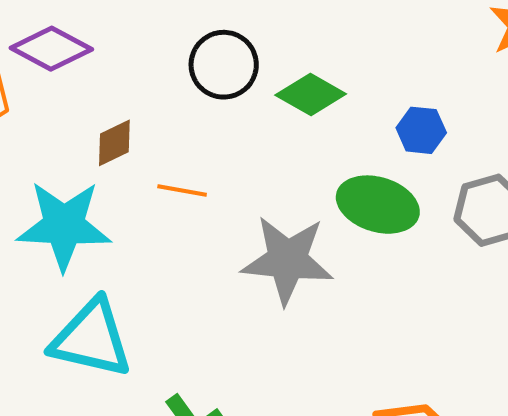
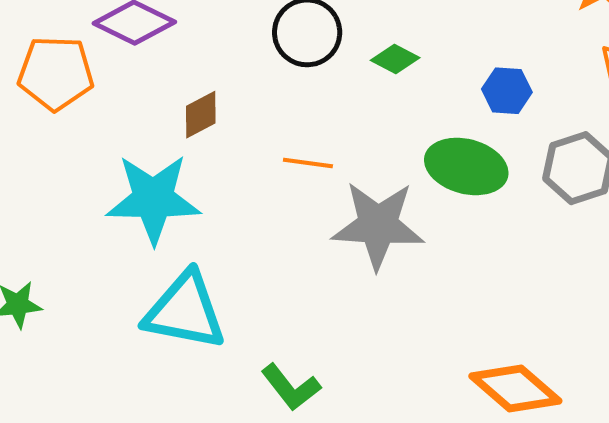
green diamond: (311, 95) -> (395, 59), size x0.7
orange line: (182, 191) -> (308, 163), moved

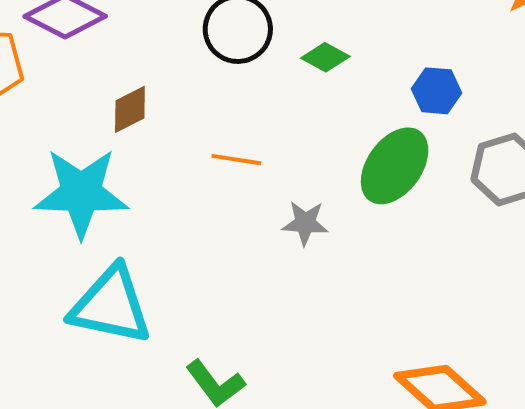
green ellipse: (466, 166) -> (395, 166), turned -70
gray star: (378, 225) -> (305, 223), size x0.5

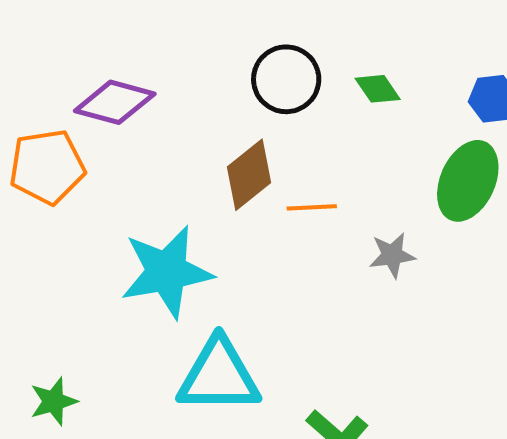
green diamond: (325, 57) -> (378, 89), turned 39
brown diamond: (130, 109) -> (249, 175), moved, size x1.4

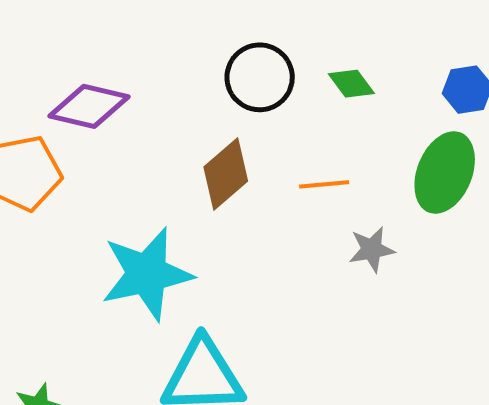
orange line: (312, 207) -> (324, 184), moved

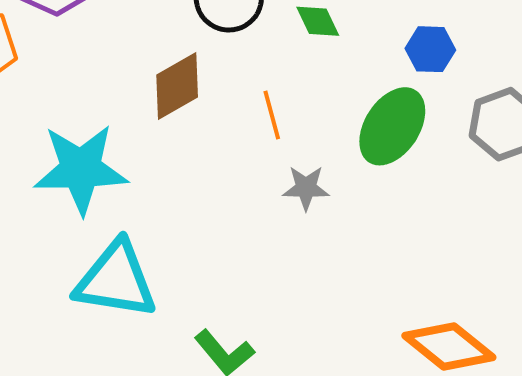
orange line: (324, 184) -> (272, 115), turned 69

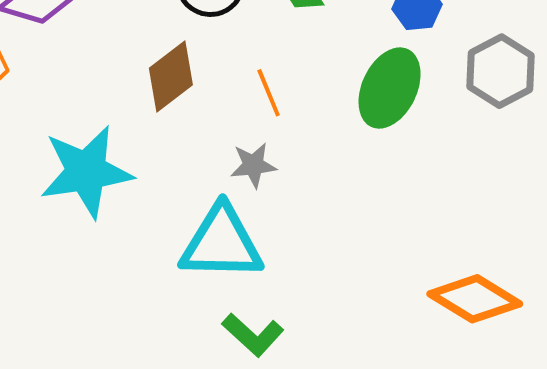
gray star: (306, 188) -> (253, 165), moved
cyan triangle: (116, 280) -> (221, 243), moved

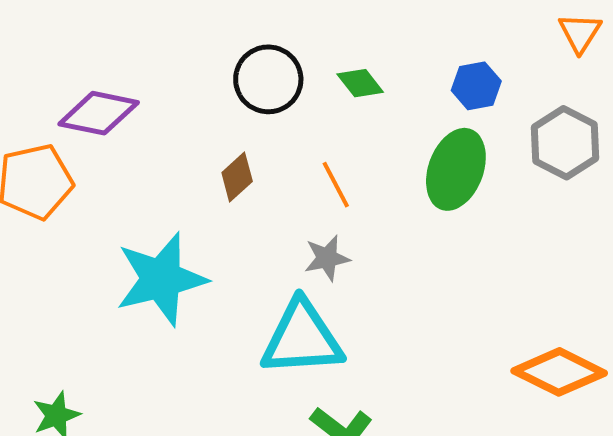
brown diamond: (171, 77) -> (237, 177), size x0.7

